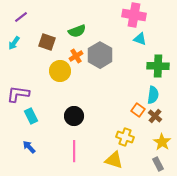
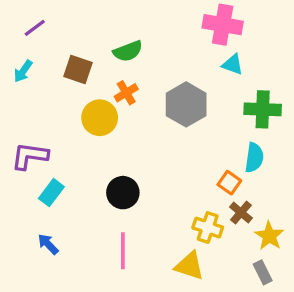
gray hexagon: (100, 55) -> (186, 104), moved
cyan rectangle: (31, 116) -> (51, 193), turned 63
brown cross: (155, 116) -> (241, 213), moved

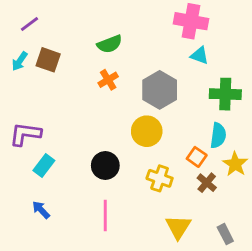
brown square: (78, 69) -> (48, 60), moved
yellow circle: (100, 118) -> (147, 131), moved
yellow cross: (208, 228) -> (160, 178), moved
yellow star: (269, 236) -> (235, 164), moved
yellow triangle: (189, 266) -> (178, 227), moved, turned 44

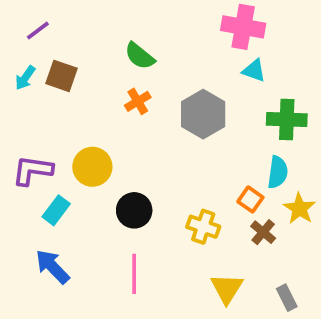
green semicircle: (110, 44) -> (140, 56), turned 60
yellow circle: (147, 131) -> (92, 167), moved
blue arrow: (41, 210) -> (52, 267), size x1.5

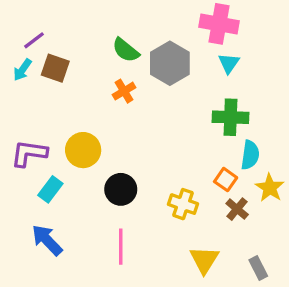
purple line: (38, 31) -> (34, 40), moved
cyan triangle: (254, 71) -> (229, 63), turned 45
gray hexagon: (203, 114) -> (170, 63), moved
green cross: (287, 120) -> (230, 117), moved

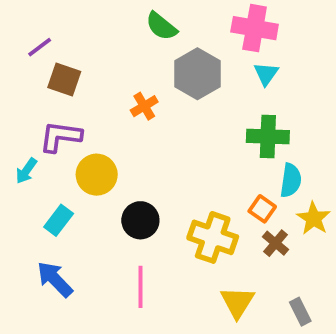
green semicircle: (126, 50) -> (161, 26), moved
cyan arrow: (22, 70) -> (26, 171), moved
purple L-shape: (29, 153) -> (60, 137), moved
yellow cross: (183, 204) -> (213, 237), size x1.4

